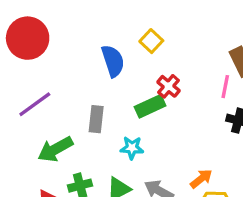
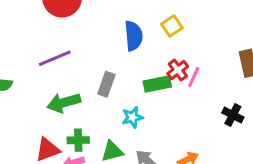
pink line: (225, 87) -> (194, 77), moved
cyan star: (132, 148) -> (132, 117), turned -30

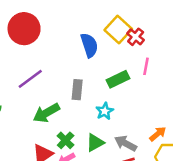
yellow square: (172, 26) -> (118, 30), size x1.5
red cross: (178, 70) -> (136, 37), moved
green cross: (78, 140) -> (66, 140), turned -30

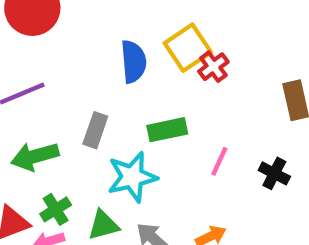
pink line: (146, 66) -> (219, 161), moved
cyan star: (105, 111) -> (132, 177), size x1.6

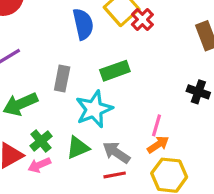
pink line: (219, 161) -> (156, 125), moved

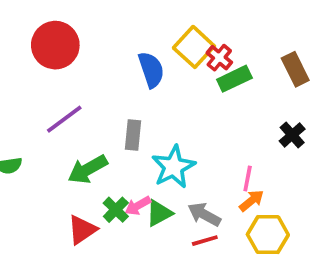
green rectangle: (115, 71) -> (234, 79), moved
black cross: (198, 92) -> (292, 135), turned 35
pink arrow: (39, 165) -> (138, 206), moved

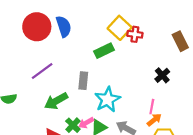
red cross: (219, 58) -> (135, 34), turned -32
blue semicircle: (151, 70) -> (64, 26), moved
green rectangle: (234, 79) -> (104, 51), moved
black cross: (292, 135) -> (162, 75), moved

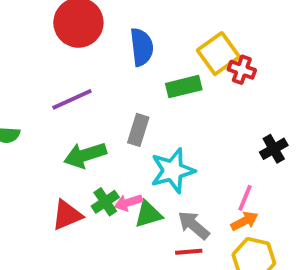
blue semicircle: (64, 26) -> (142, 47), moved

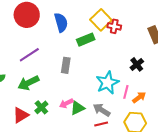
green arrow: (85, 155) -> (28, 83), moved
cyan star: (173, 171) -> (107, 83), moved
green cross: (105, 202) -> (41, 107), moved
red triangle: (67, 215) -> (21, 115), moved
orange arrow: (244, 221) -> (139, 97), moved

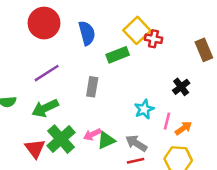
cyan star: (107, 83) -> (144, 109), size x0.7
green cross: (41, 107) -> (61, 139), size x1.6
red triangle: (21, 115) -> (35, 149), turned -36

